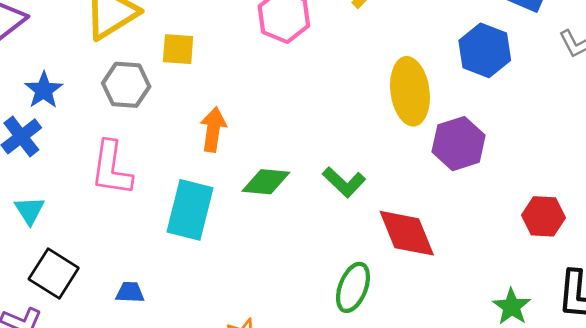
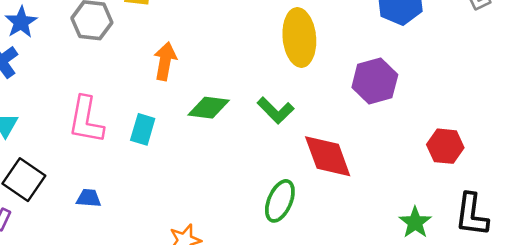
yellow ellipse: (410, 91) -> (299, 37), moved
pink L-shape: (111, 168) -> (86, 120), moved
cyan rectangle: (190, 210) -> (143, 129), size x0.6

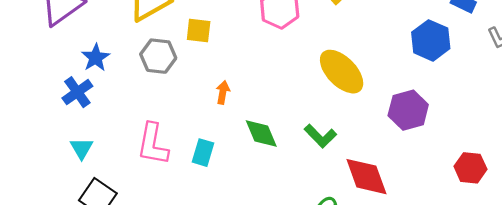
yellow ellipse: (299, 37) -> (342, 72), turned -39
orange arrow: (165, 61) -> (223, 92), size x0.7
green diamond: (209, 108) -> (261, 133), turned 60

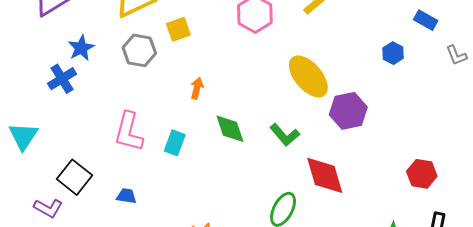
yellow square: (199, 31) -> (178, 29), turned -30
blue hexagon: (431, 40) -> (393, 53), size x0.6
purple hexagon: (408, 110) -> (348, 111), moved
cyan triangle: (81, 148) -> (23, 136), moved, size x1.4

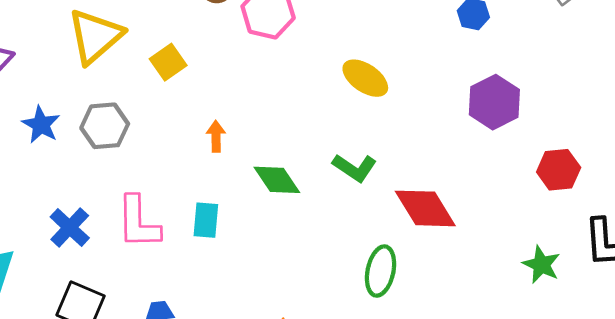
gray hexagon: (139, 50) -> (105, 126), moved
yellow ellipse: (308, 76) -> (365, 78), size x0.7
blue cross: (62, 79) -> (70, 227), moved
purple hexagon: (348, 111) -> (494, 102), moved

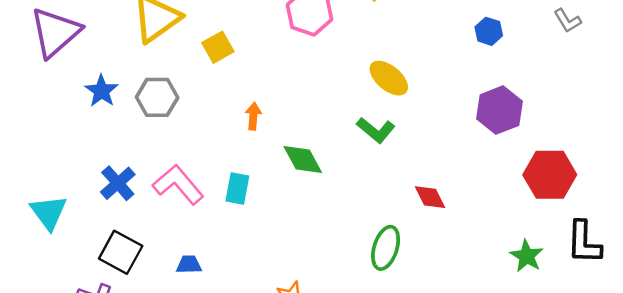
green L-shape: (355, 168) -> (376, 130), moved
red hexagon: (559, 170) -> (550, 175), size x1.4
red diamond: (425, 208) -> (430, 197), size x0.6
pink L-shape: (138, 222) -> (178, 185), turned 135

